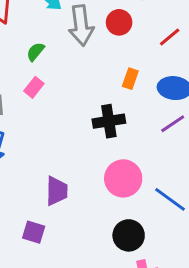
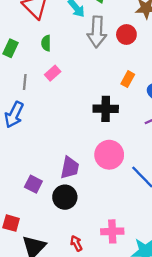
green semicircle: (35, 52) -> (46, 43), moved, turned -49
purple trapezoid: (57, 191) -> (70, 168), moved
black circle: (129, 235) -> (65, 197), moved

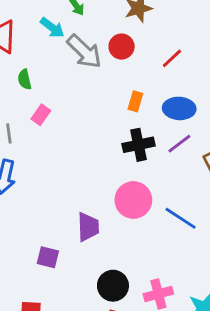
gray arrow: (97, 32) -> (84, 51), turned -36
black cross: (106, 109) -> (138, 145), moved
black circle: (65, 197) -> (113, 286), moved

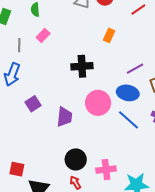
blue ellipse: (179, 108) -> (128, 93), moved
black cross: (138, 145) -> (82, 66), moved
purple square: (48, 257) -> (33, 104), moved, turned 35

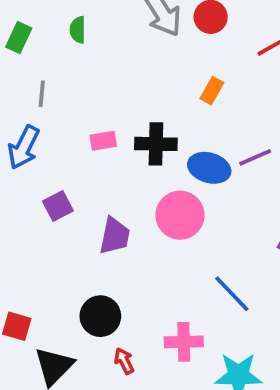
pink rectangle: (43, 35) -> (103, 141), moved, turned 32
blue ellipse: (128, 93) -> (209, 168), moved
blue line: (129, 120) -> (232, 294), moved
black circle: (76, 159) -> (100, 316), moved

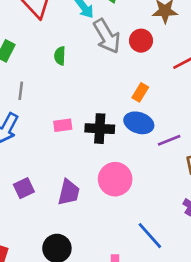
green semicircle: (78, 30) -> (60, 56), moved
blue ellipse: (209, 168) -> (139, 123), moved
purple square: (58, 206) -> (24, 188), moved

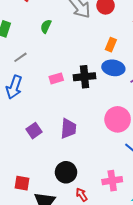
green semicircle: (60, 56) -> (46, 26), turned 32
gray line: (21, 91) -> (20, 57), turned 56
pink circle: (115, 179) -> (118, 119), moved

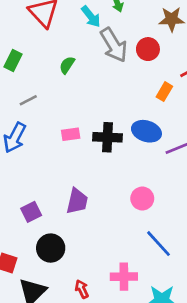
orange rectangle: (111, 45) -> (164, 92), moved
pink circle: (118, 119) -> (142, 199), size x0.7
purple square: (34, 131) -> (31, 212), moved
black circle: (66, 172) -> (51, 248), moved

